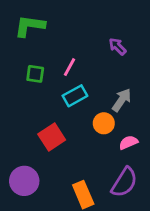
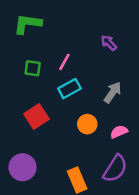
orange circle: (104, 123) -> (87, 124), moved
red square: (52, 137) -> (36, 116), moved

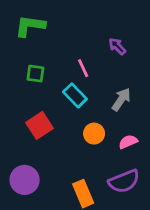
pink line: (64, 62) -> (83, 68), moved, turned -54
cyan rectangle: (69, 89) -> (75, 95), turned 75
purple semicircle: (115, 169) -> (124, 181), turned 36

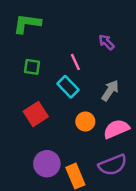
pink semicircle: (128, 142) -> (116, 129), size x1.5
purple circle: (25, 180) -> (47, 164), moved

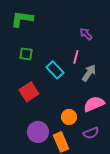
pink line: (75, 62) -> (76, 57), moved, turned 40
orange circle: (85, 122) -> (69, 117), moved
purple semicircle: (113, 165) -> (91, 133), size x0.7

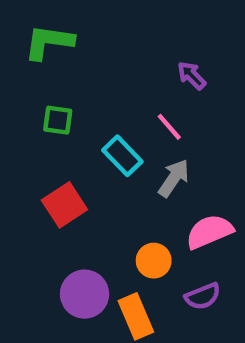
pink line: (76, 57) -> (169, 127), turned -56
gray arrow: (89, 73) -> (174, 178), moved

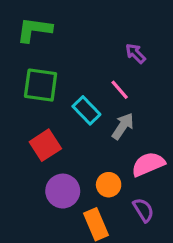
green square: (58, 120) -> (41, 85), size x1.6
purple circle: (85, 294) -> (63, 191), moved
purple semicircle: (203, 296) -> (143, 210), turned -100

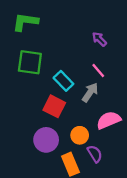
pink line: (120, 90) -> (98, 70), moved
red square: (45, 145) -> (54, 106), moved, turned -30
purple semicircle: (143, 210) -> (95, 154), moved

